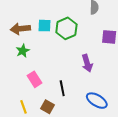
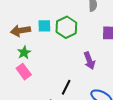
pink rectangle: (35, 79) -> (24, 72), moved
black line: (62, 88) -> (66, 87), turned 42

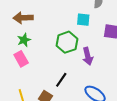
cyan square: (44, 26) -> (83, 20), moved
green hexagon: (66, 27) -> (67, 42), moved

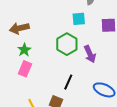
pink rectangle: (21, 59) -> (25, 69), turned 63

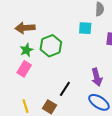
green hexagon: (67, 44) -> (51, 46), moved
purple arrow: (90, 54) -> (97, 77), moved

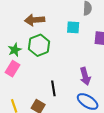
brown arrow: (25, 28) -> (35, 20), moved
black line: (65, 89) -> (53, 88), turned -42

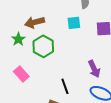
green star: (15, 50) -> (18, 39), moved
pink rectangle: (12, 69) -> (21, 74), turned -63

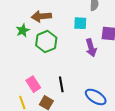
purple arrow: (94, 69) -> (91, 48), moved
pink rectangle: (21, 74) -> (33, 84), moved

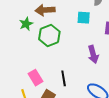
purple arrow: (91, 48) -> (93, 54), moved

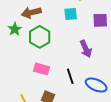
pink rectangle: (36, 78) -> (41, 69), moved, turned -35
black line: (64, 78) -> (70, 76), moved

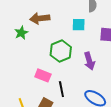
green hexagon: (40, 37) -> (61, 51), moved
black line: (70, 76) -> (61, 89), moved

